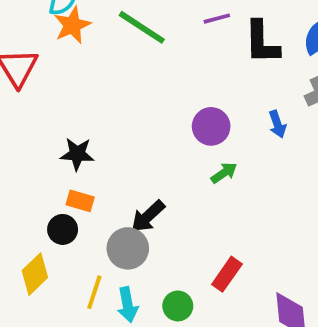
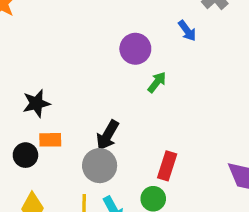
black circle: (63, 229) -> (25, 155), moved
red rectangle: (227, 274) -> (167, 166), moved

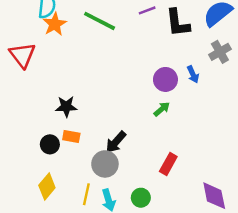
purple circle: (135, 49) -> (165, 79), moved
red rectangle: (167, 166) -> (168, 164), moved

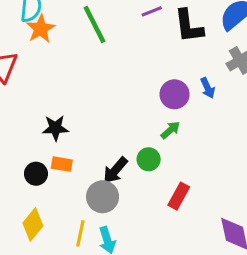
green line: (100, 21) -> (94, 25), turned 36
green circle: (141, 198) -> (149, 159), moved

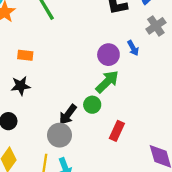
green arrow: (170, 130) -> (107, 82), size x1.6
orange rectangle: (62, 164) -> (25, 55), moved

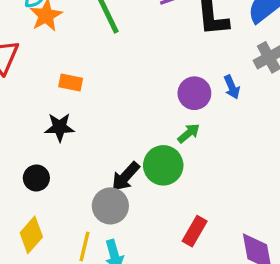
green arrow: (107, 82) -> (189, 133), size x0.6
green circle: (92, 105) -> (163, 165), size x1.5
red rectangle: (117, 131) -> (195, 231), moved

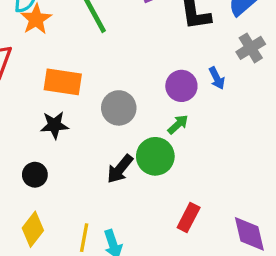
orange rectangle: (71, 83) -> (63, 82), size x1.6
gray circle: (110, 206) -> (119, 108), moved

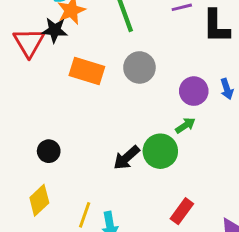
gray circle: (119, 108) -> (139, 67), moved
black star: (54, 125) -> (55, 30), moved

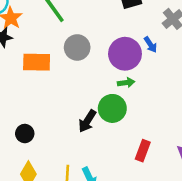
purple circle: (194, 91) -> (125, 54), size x1.4
green arrow: (185, 125) -> (126, 83), turned 42

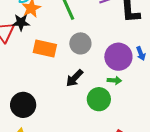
black arrow: (87, 121) -> (75, 78), moved
black circle: (25, 134) -> (23, 105), size x1.6

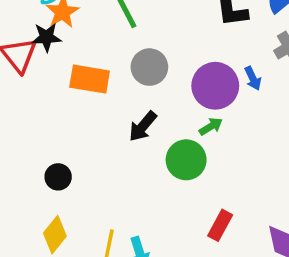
green arrow: (114, 80) -> (211, 126), turned -32
black circle: (23, 105) -> (58, 177), size x0.6

